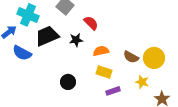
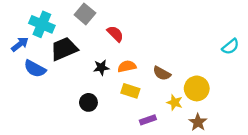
black star: (76, 40) -> (101, 68), moved
yellow circle: (154, 58) -> (197, 88), moved
purple rectangle: (113, 91) -> (148, 120), moved

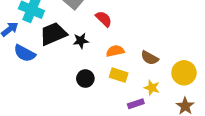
black star: (101, 68) -> (81, 41), moved
black circle: (88, 102) -> (85, 79), moved
yellow star: (175, 102) -> (152, 88), moved

